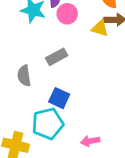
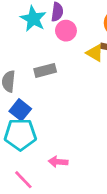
blue square: (59, 98) -> (20, 110), moved

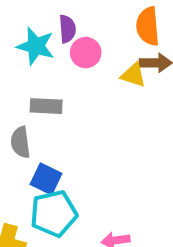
gray rectangle: (45, 70) -> (46, 106), moved, turned 30

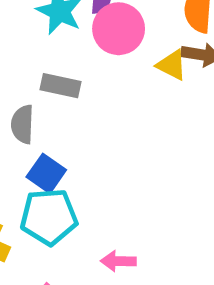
pink circle: (86, 53) -> (119, 29), size x1.4

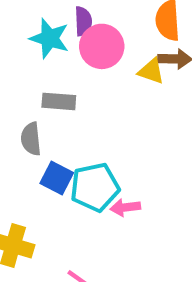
cyan pentagon: (49, 217) -> (95, 187), moved
pink arrow: (118, 261) -> (125, 207), moved

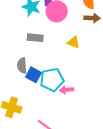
yellow triangle: (151, 71) -> (74, 42), moved
gray semicircle: (31, 139) -> (22, 66), moved

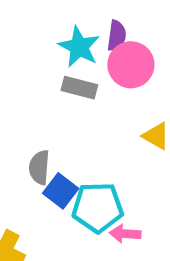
gray rectangle: (35, 38) -> (79, 88), moved

